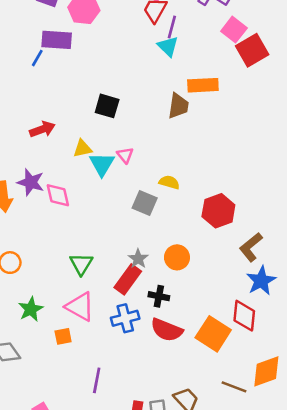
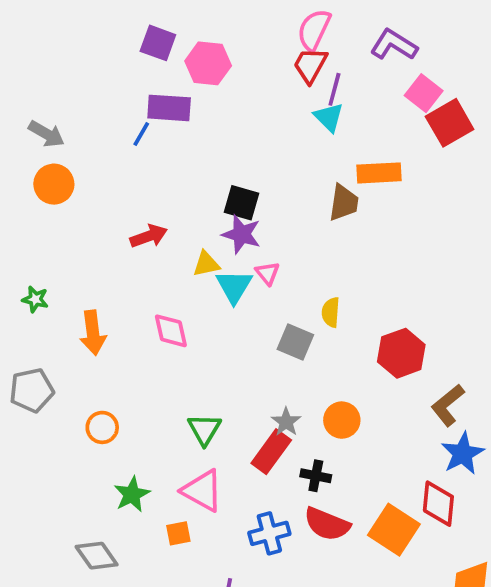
purple star: (31, 182) -> (242, 234), moved
yellow semicircle: (169, 182) -> (331, 312), turned -102
blue cross: (125, 318) -> (269, 533), moved

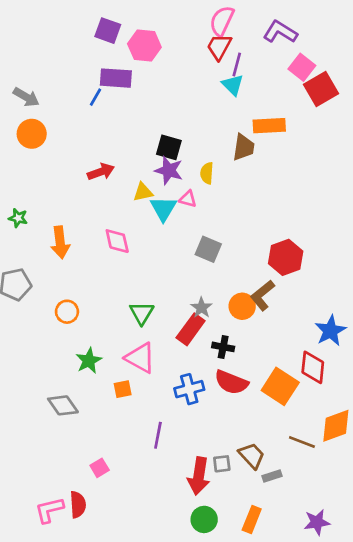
pink triangle: (268, 273) -> (188, 199), turned -36
yellow semicircle: (331, 312) -> (207, 173), moved
brown L-shape: (448, 405) -> (263, 295), moved

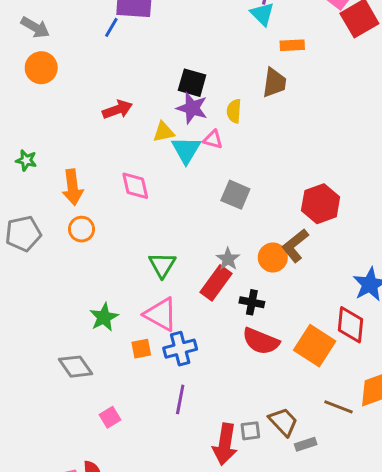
orange rectangle: (269, 126) -> (292, 45), moved, size x0.7
orange circle: (67, 312) -> (82, 229), moved
blue cross: (189, 389) -> (180, 349), moved
pink square: (100, 468) -> (110, 417), moved

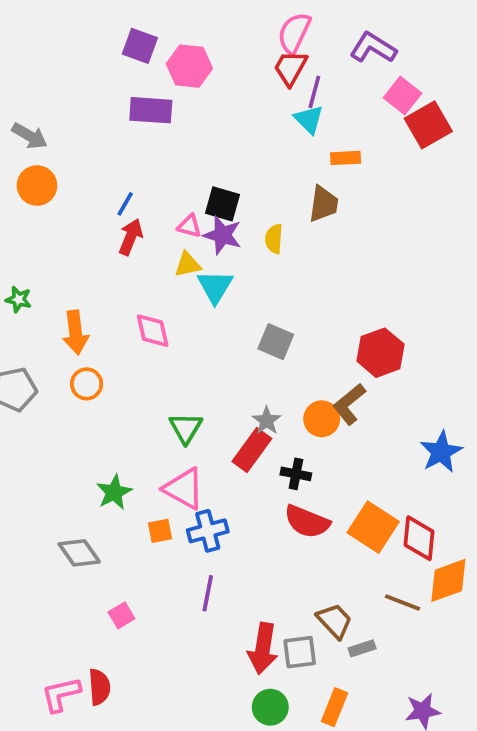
blue line: (111, 27) -> (125, 204), moved
red arrow: (117, 110) -> (131, 237), turned -48
pink triangle: (213, 139) -> (189, 226), moved
red diamond: (350, 325) -> (419, 538), moved
gray square: (250, 431) -> (300, 652), moved, size x1.4

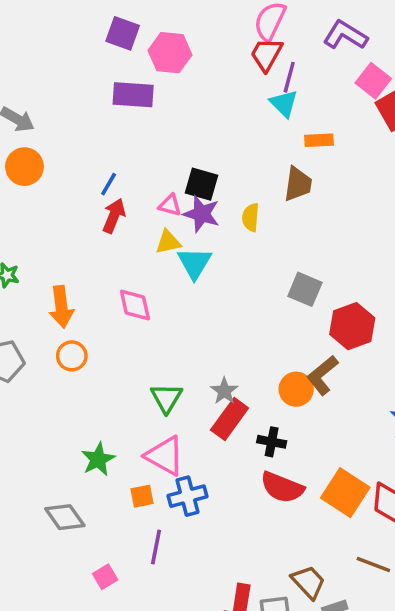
gray square: (276, 342) -> (305, 289), moved
gray star: (267, 421) -> (224, 391), moved
purple line: (208, 593) -> (156, 547), moved

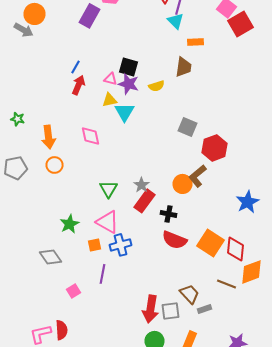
purple rectangle: (133, 95) -> (90, 16), turned -65
orange circle: (24, 167) -> (34, 14), moved
yellow semicircle: (251, 217) -> (156, 86), turned -112

